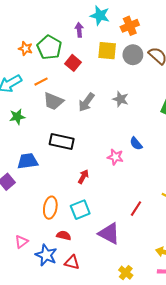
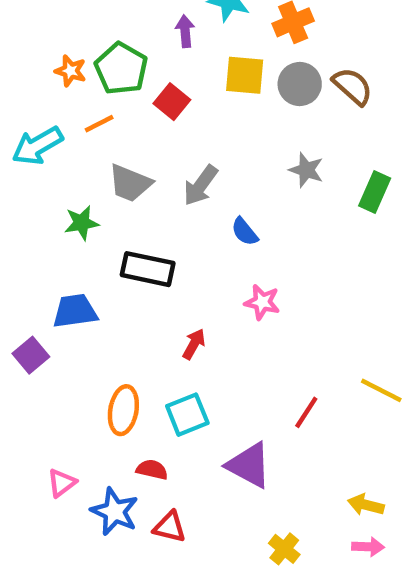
orange line: (41, 82) -> (99, 124), moved
gray star: (121, 99) -> (306, 170), moved
green star: (17, 117) -> (82, 223), moved
blue semicircle: (136, 144) -> (245, 232), moved

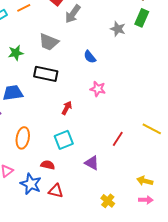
gray trapezoid: (130, 183) -> (49, 42), moved
gray arrow: (201, 185) -> (73, 14), moved
green rectangle: (375, 192) -> (142, 18), moved
orange ellipse: (123, 410) -> (23, 138), moved
purple triangle: (249, 465) -> (92, 163), size x0.7

